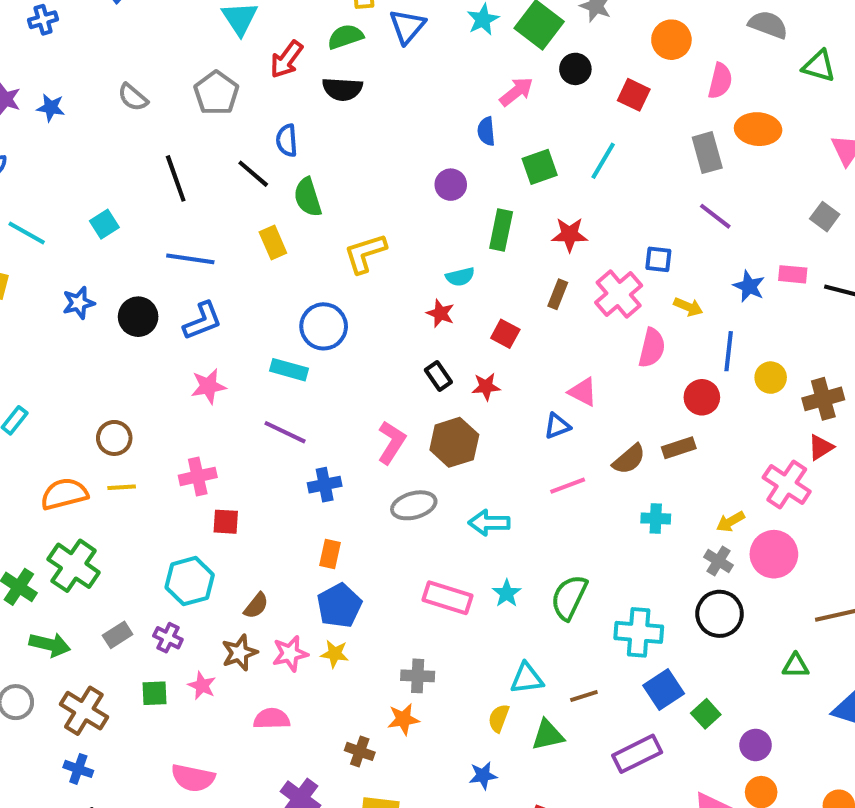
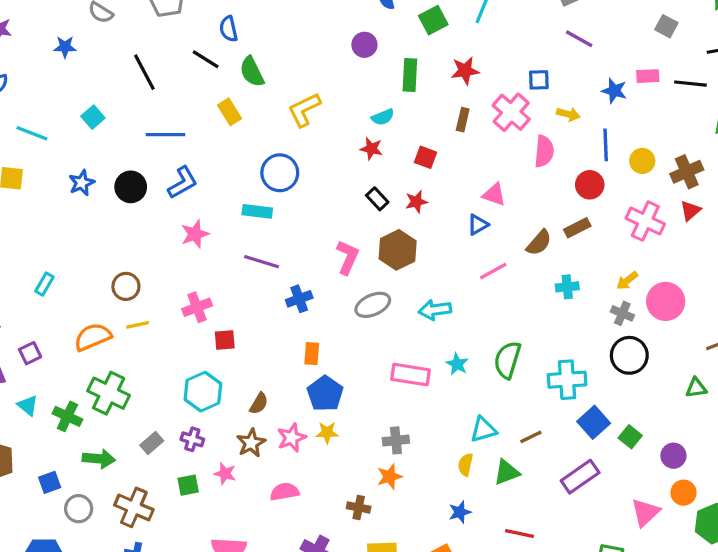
blue star: (51, 108) -> (65, 47), moved
pink cross: (787, 484) -> (645, 221), moved

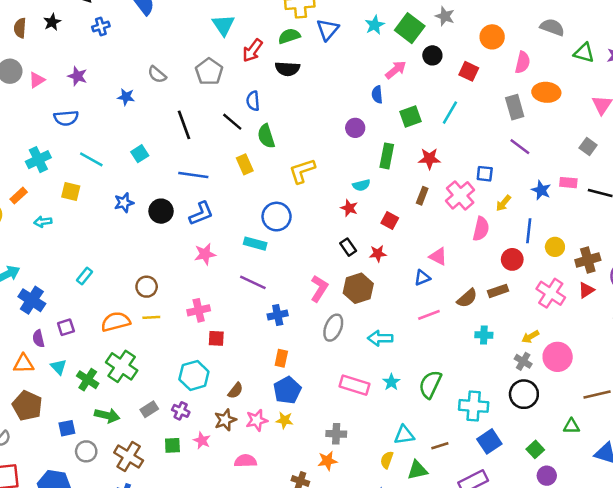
yellow arrow: (568, 114) -> (503, 203), turned 108
gray ellipse: (373, 305) -> (333, 328), turned -52
green square: (630, 437) -> (535, 449), moved

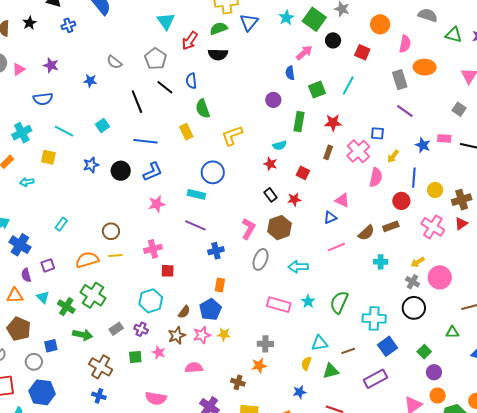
black line: (232, 122) -> (165, 87), moved
blue pentagon: (287, 390) -> (210, 309), moved
gray circle: (86, 451) -> (34, 362), moved

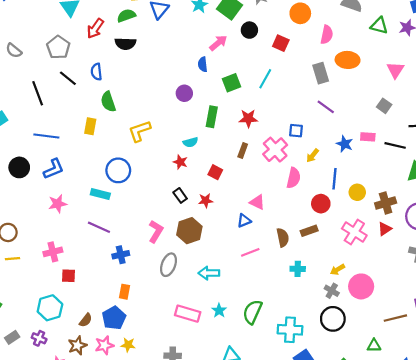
yellow rectangle: (186, 132) -> (90, 126), turned 35
brown semicircle: (366, 233) -> (283, 238), turned -60

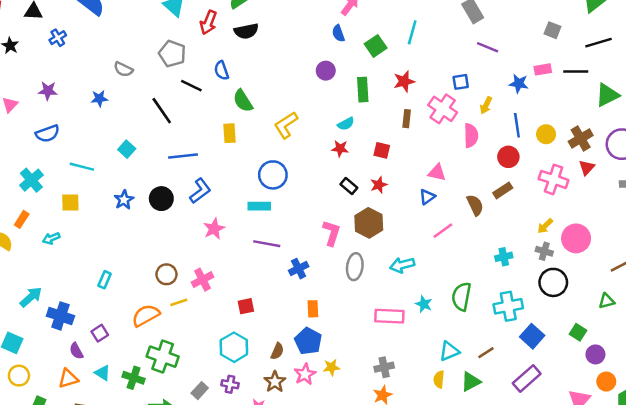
pink cross: (53, 252) -> (202, 280), moved
cyan cross: (298, 269) -> (504, 257), moved

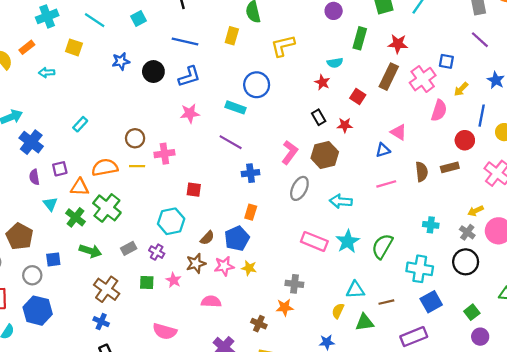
brown rectangle: (407, 119) -> (389, 77), size x1.6
cyan star: (424, 304) -> (348, 241), size x1.5
orange triangle: (68, 379) -> (80, 187), moved

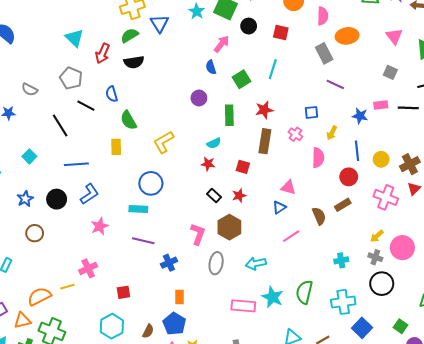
pink cross: (423, 79) -> (295, 134), size x0.6
brown circle: (135, 138) -> (35, 233), moved

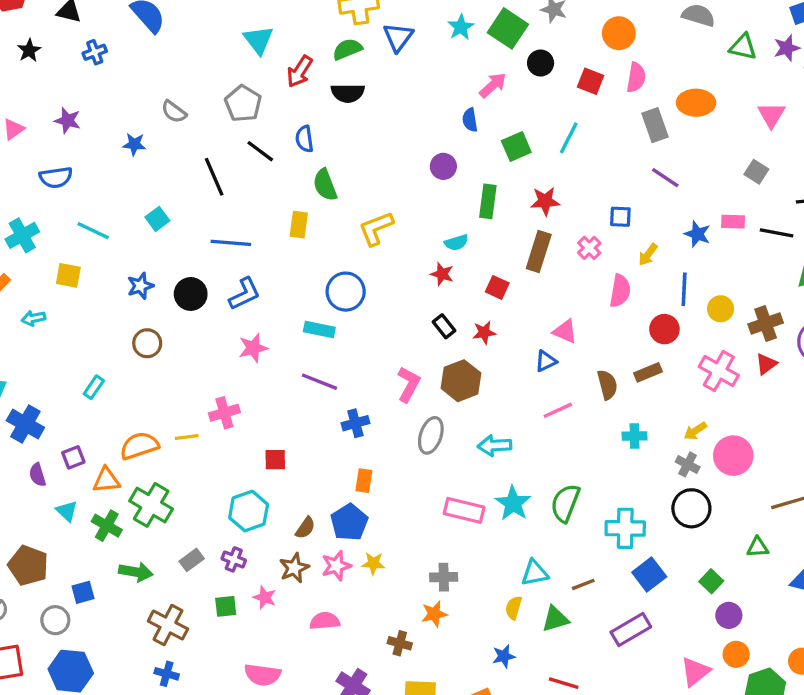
pink semicircle: (323, 16) -> (636, 77), moved
cyan cross: (341, 260) -> (635, 436), moved

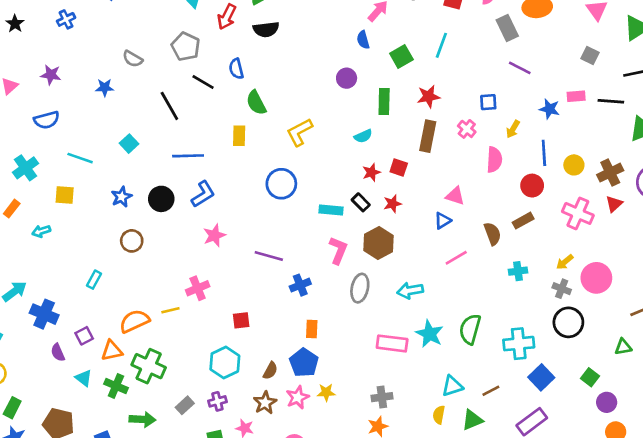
red star: (442, 274) -> (371, 172), moved, turned -30
cyan rectangle: (319, 330) -> (331, 210), moved
purple cross: (234, 559) -> (217, 401), turned -30

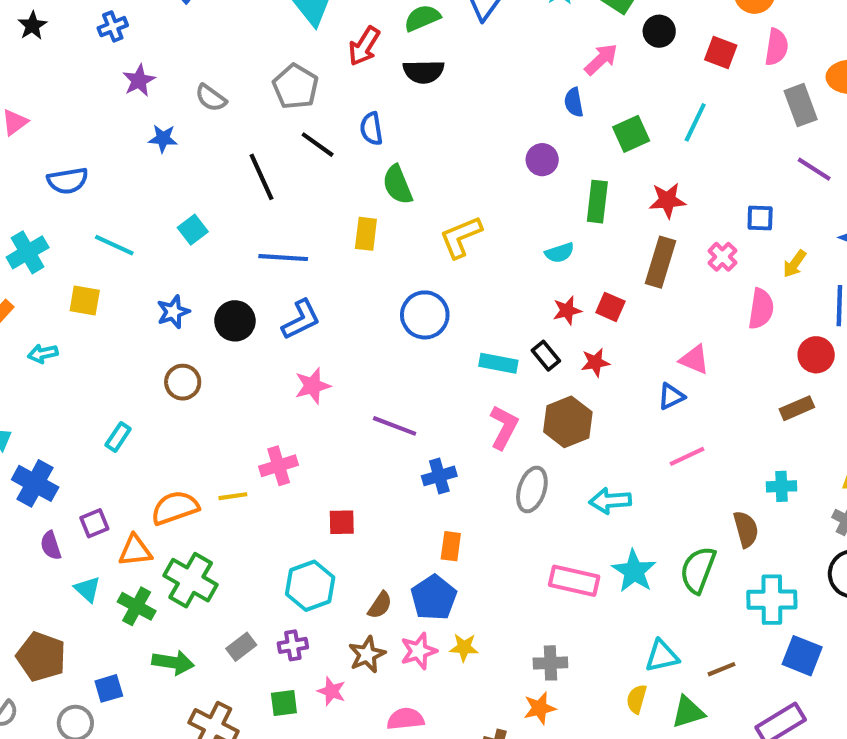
purple star: (51, 75) -> (139, 80), moved, turned 30
brown semicircle: (493, 234) -> (746, 529), moved
blue square: (541, 377) -> (802, 656), turned -30

